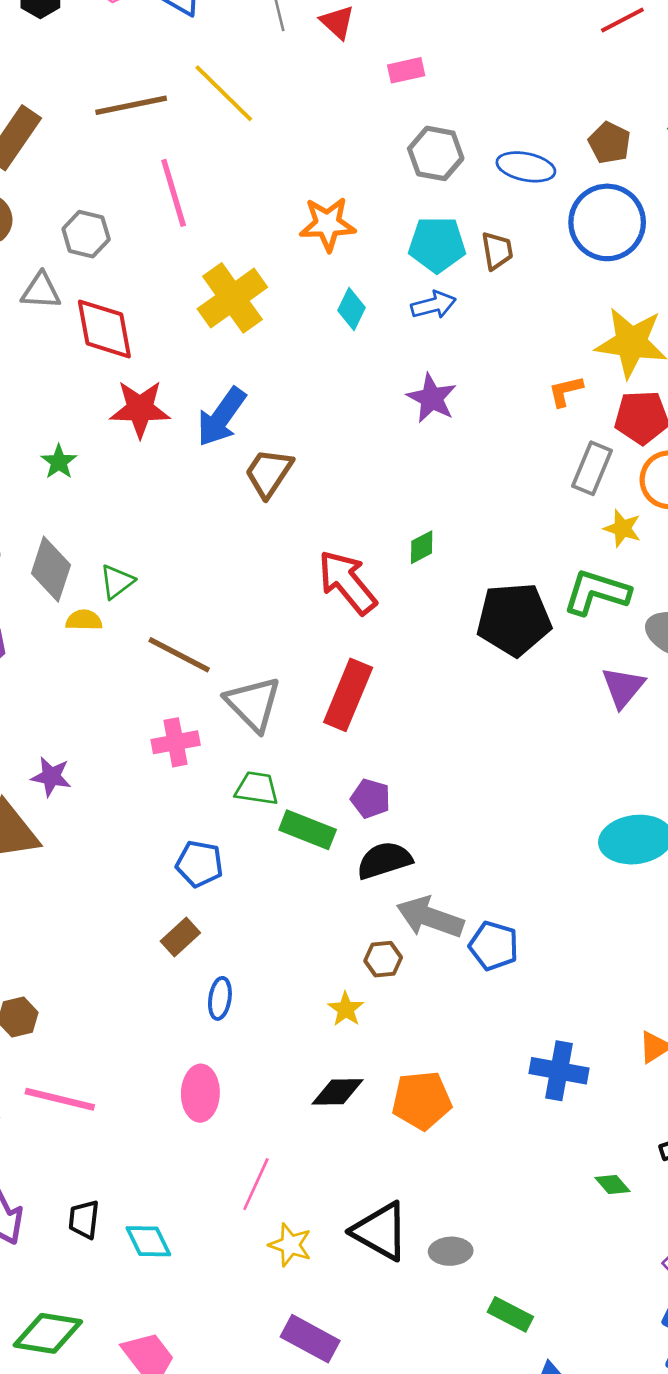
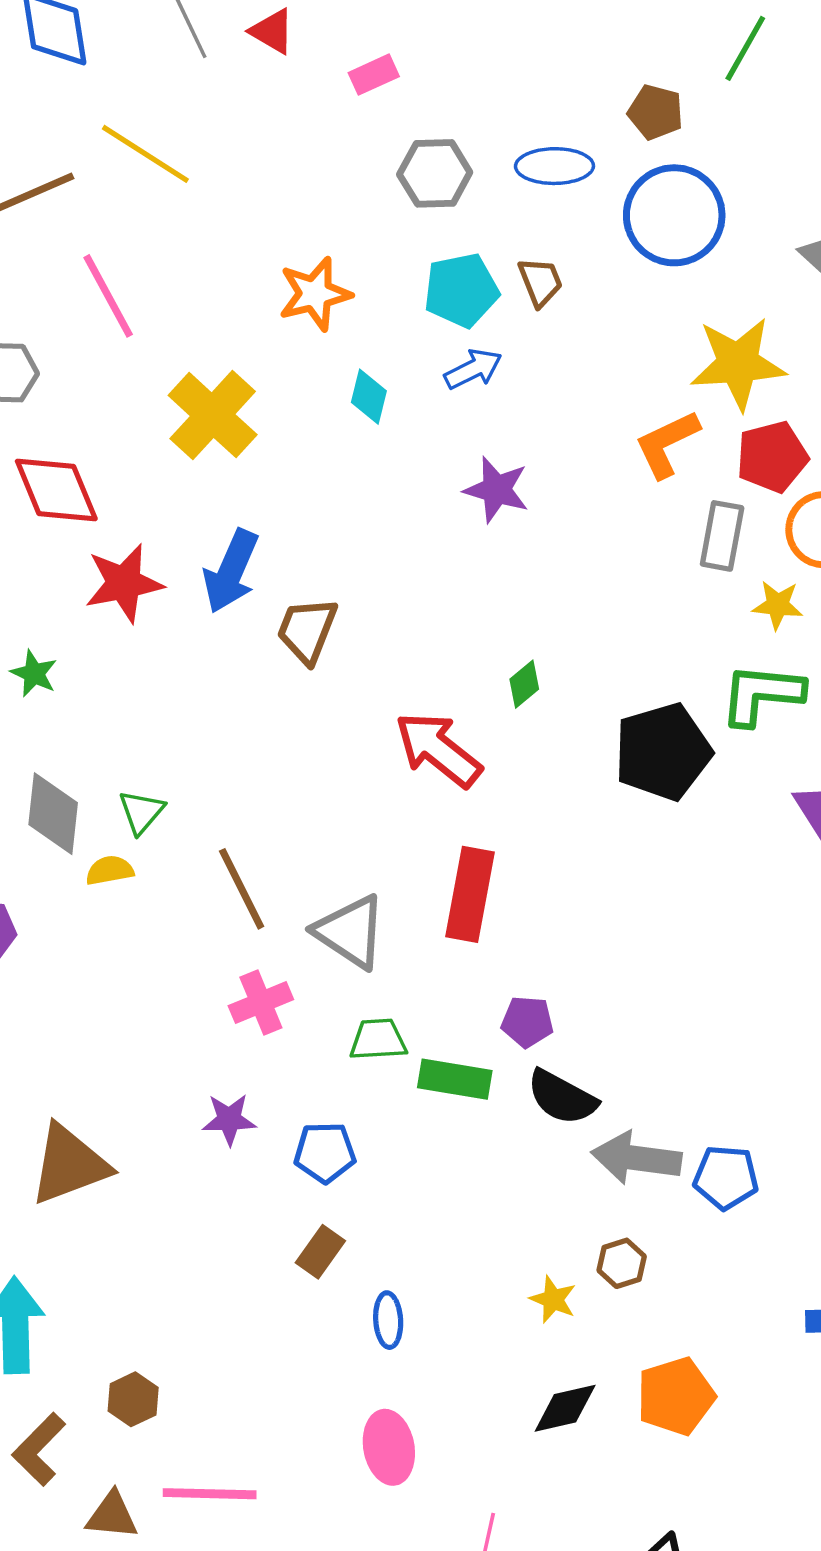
orange L-shape: (566, 391) -> (667, 444), size x1.5
brown line: (179, 655) -> (242, 889), turned 48
purple star: (51, 777) -> (229, 1119), moved
black semicircle: (384, 860) -> (562, 1097), turned -122
brown hexagon: (383, 959) -> (622, 1263), moved

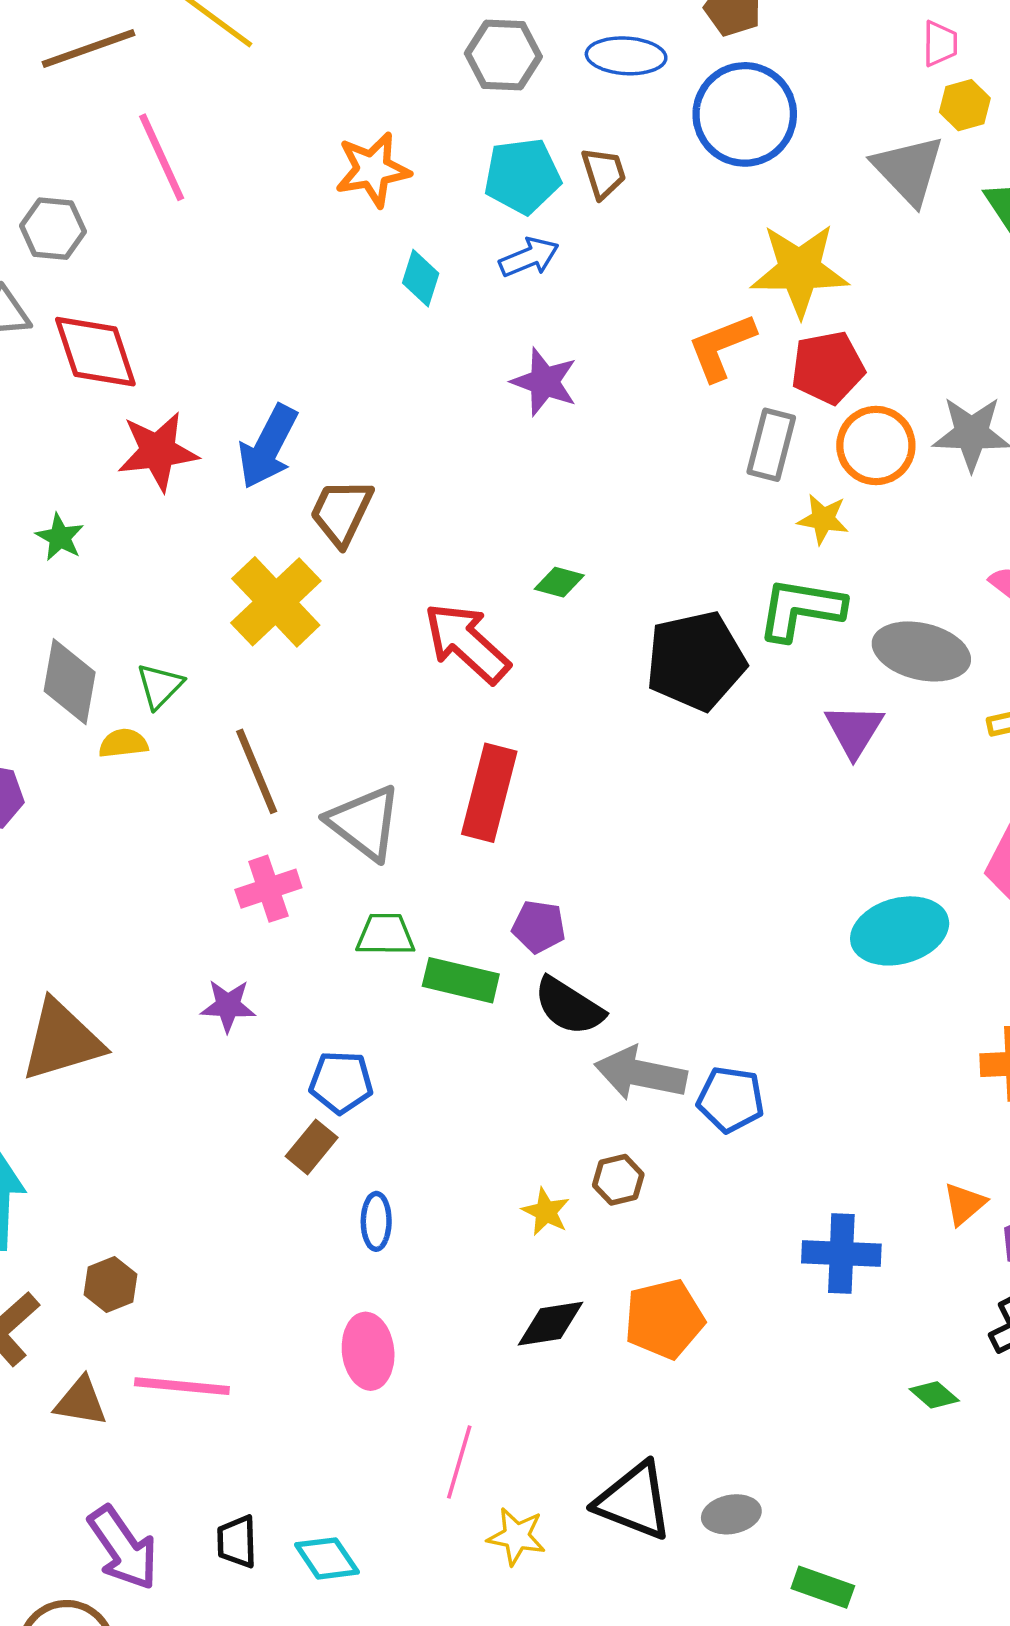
yellow cross: (213, 415) -> (276, 602), moved
green diamond: (524, 684) -> (559, 582), turned 51
blue pentagon: (325, 1152) -> (341, 1082), moved

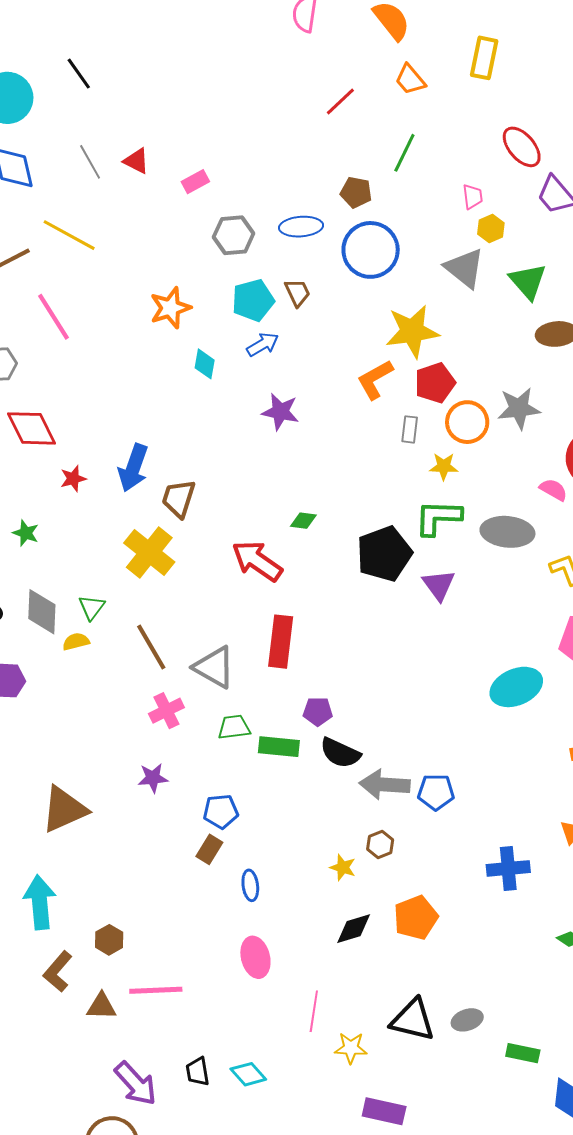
gray rectangle: (771, 445) -> (410, 429), size x0.7
red star: (158, 451) -> (73, 479), size x0.6
purple triangle: (854, 730) -> (439, 585), moved

